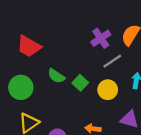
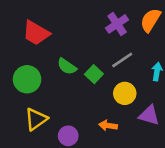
gray line: (112, 61) -> (122, 60), moved
yellow circle: (108, 90) -> (125, 93), moved

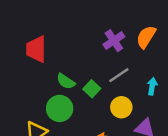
red trapezoid: (36, 33) -> (36, 49), turned 60
green circle: (27, 79) -> (60, 108), moved

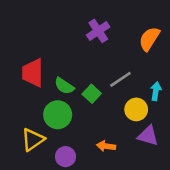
purple cross: (114, 41) -> (98, 31), moved
red trapezoid: (36, 49) -> (33, 73), moved
yellow circle: (121, 107) -> (136, 109), moved

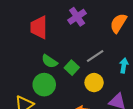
red trapezoid: (33, 73) -> (39, 27), moved
yellow circle: (136, 109) -> (94, 83), moved

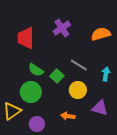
orange semicircle: (118, 23) -> (101, 34), turned 42
gray line: (95, 56) -> (79, 65), turned 66

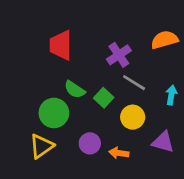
purple cross: (62, 28) -> (119, 55), moved
green circle: (31, 92) -> (54, 113), moved
purple circle: (37, 124) -> (90, 143), moved

